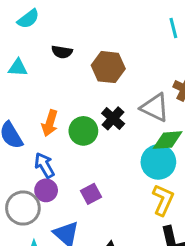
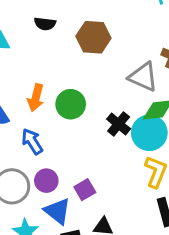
black cross: (113, 118) -> (119, 124), moved
purple circle: (46, 190) -> (46, 181), moved
purple square: (91, 194) -> (85, 190), moved

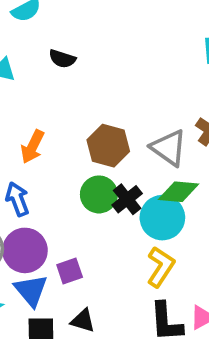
brown hexagon: (93, 37) -> (108, 146), moved
green circle: (71, 104) -> (99, 194), moved
purple circle: (46, 181) -> (25, 250), size x1.5

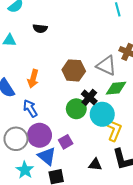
green circle: (99, 194) -> (76, 109), moved
cyan circle: (162, 218) -> (102, 114), moved
black triangle: (83, 321) -> (95, 165), moved

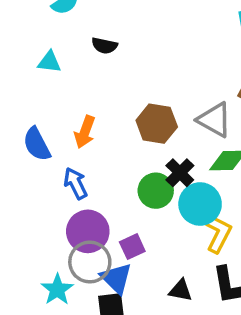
gray circle: (16, 139) -> (90, 262), moved
blue triangle: (47, 156) -> (116, 278), moved

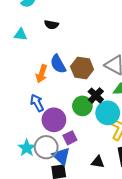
blue semicircle: (37, 144) -> (58, 64), moved
purple circle: (88, 231) -> (54, 120), moved
cyan star: (57, 290) -> (27, 148), moved

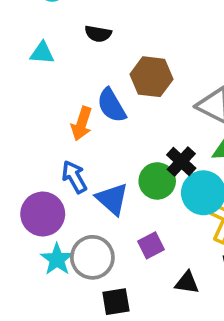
brown hexagon: (82, 68) -> (151, 77), moved
purple circle: (54, 120) -> (43, 214), moved
purple square: (70, 138) -> (151, 245), moved
blue triangle: (61, 156) -> (112, 199), moved

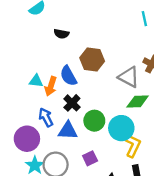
cyan triangle: (42, 53) -> (36, 81), moved
black cross: (181, 161) -> (72, 103), moved
blue triangle: (112, 199) -> (68, 131), turned -40

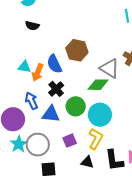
black semicircle: (61, 34) -> (32, 26), moved
green diamond: (138, 101) -> (98, 85), moved
yellow L-shape: (133, 146) -> (96, 139), moved

